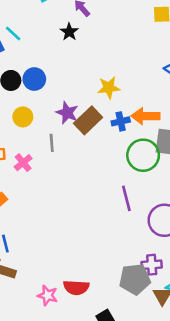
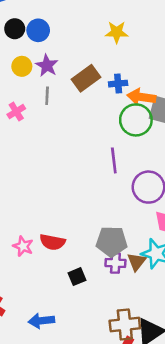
yellow star: (109, 88) -> (117, 32), moved
purple star: (67, 113) -> (47, 66), moved
orange arrow: (145, 116) -> (141, 97), moved
purple cross: (152, 265) -> (115, 263), moved

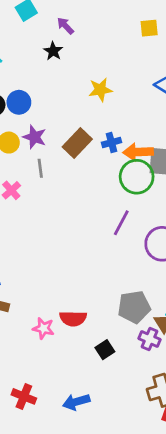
purple line: (114, 160) -> (121, 223), turned 45
purple cross: (115, 263) -> (150, 339), moved, turned 30

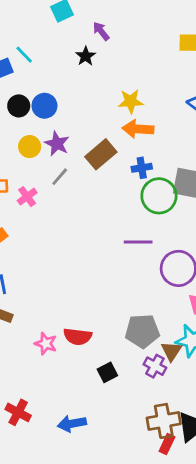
blue cross: (111, 142) -> (142, 168), moved
orange arrow: (138, 152) -> (138, 129), moved
gray line: (40, 168) -> (60, 177), turned 42
purple line: (121, 223) -> (138, 242), turned 56

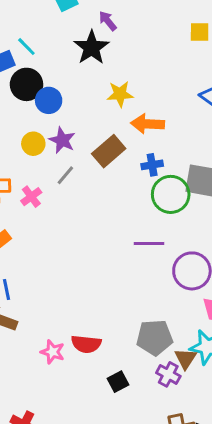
black star: (86, 56) -> (92, 48), size x1.6
yellow star: (131, 101) -> (120, 94), moved
black circle: (19, 106) -> (27, 84), moved, size x1.4

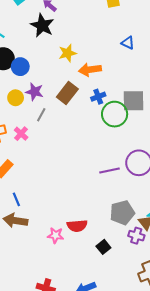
purple line: (149, 244) -> (110, 170), moved

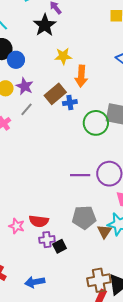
orange arrow: (90, 70) -> (81, 76), turned -90
blue cross: (98, 97) -> (70, 103), moved
purple cross: (136, 236) -> (47, 240), moved, turned -35

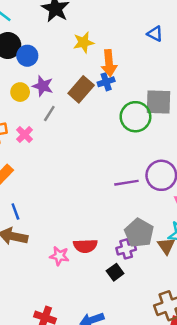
blue cross: (70, 103) -> (106, 82), moved
gray pentagon: (84, 217) -> (139, 233), turned -30
purple cross: (47, 240) -> (126, 249), moved

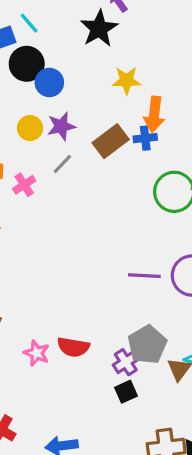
purple star: (43, 86) -> (61, 126), turned 30
purple cross: (126, 249) -> (126, 362), turned -30
black square: (115, 272) -> (126, 392), moved

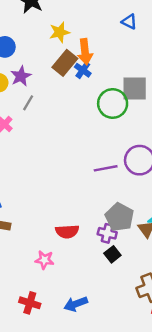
blue cross: (145, 138) -> (83, 70), turned -35
brown rectangle: (111, 141) -> (65, 63), moved
pink star: (37, 353) -> (44, 260), moved
purple cross: (126, 362) -> (107, 233), turned -30

